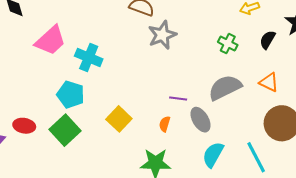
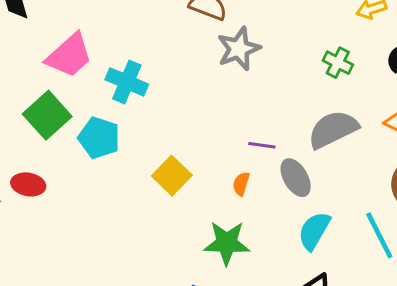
green square: (65, 130) -> (47, 115), moved

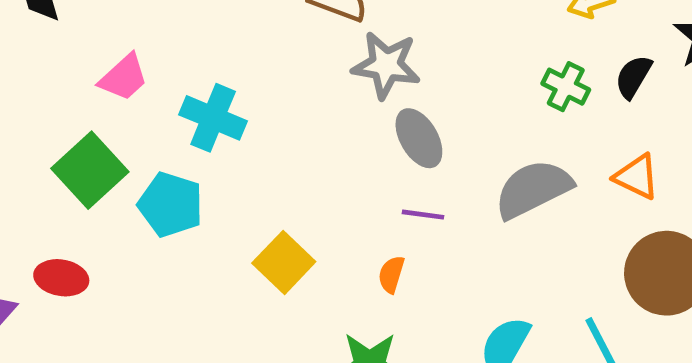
gray star: (239, 49) -> (386, 65), turned 30
pink trapezoid: (69, 56) -> (124, 77), size x0.7
green cross: (338, 63) -> (566, 87), moved
gray ellipse: (296, 178) -> (419, 138), moved

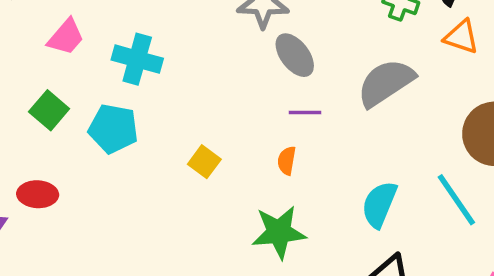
green square: (90, 170) -> (49, 110), size x0.7
orange triangle: (637, 177) -> (461, 37), moved
yellow square: (284, 262) -> (204, 162), size x0.7

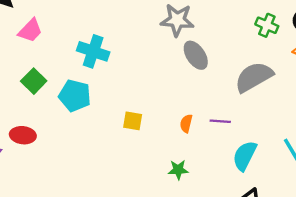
pink trapezoid: (66, 37) -> (30, 31), moved
purple line: (305, 112) -> (220, 121), moved
yellow square: (204, 162) -> (133, 121), turned -30
green star: (279, 232) -> (178, 170), size x0.6

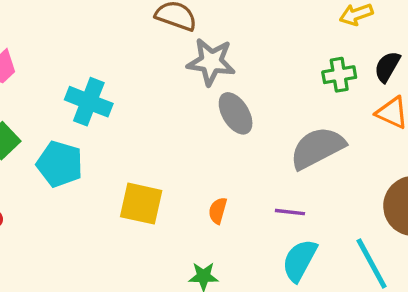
green cross: (267, 25) -> (339, 75), turned -35
yellow square: (133, 121) -> (141, 204), size x1.5
purple line: (220, 121) -> (290, 212), moved

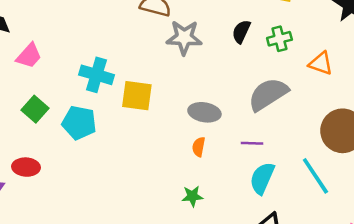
black semicircle: (387, 67) -> (241, 32), moved
gray ellipse: (236, 113) -> (204, 112), moved, turned -44
yellow square: (141, 204) -> (137, 96), moved

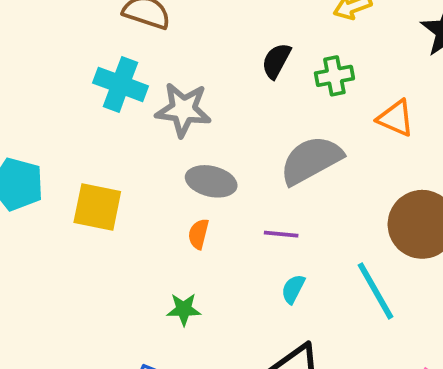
gray star: (184, 38) -> (183, 110), moved
cyan cross: (97, 75) -> (120, 84), moved
yellow square: (137, 96) -> (97, 207), moved
cyan semicircle: (262, 178) -> (293, 289), size x0.6

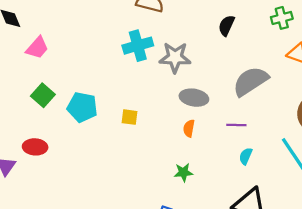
green cross: (334, 76) -> (282, 18), moved
cyan cross: (120, 84) -> (138, 46), turned -32
yellow square: (97, 207) -> (130, 117), size x0.6

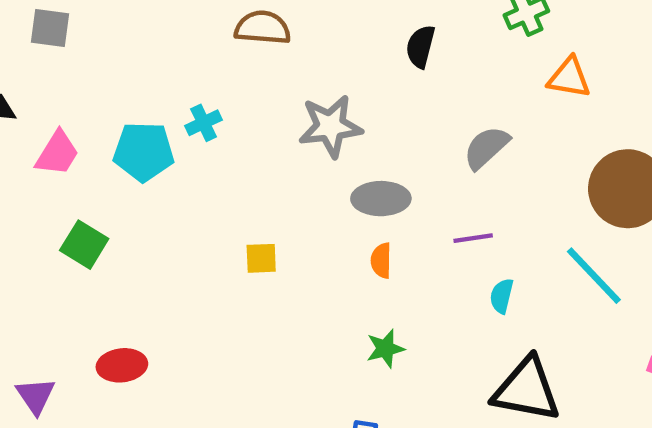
cyan cross: (138, 46) -> (204, 123), moved, size x0.6
gray semicircle: (251, 81) -> (486, 148), size x0.7
cyan pentagon: (82, 107) -> (144, 152), moved
red ellipse: (35, 147) -> (122, 365), moved

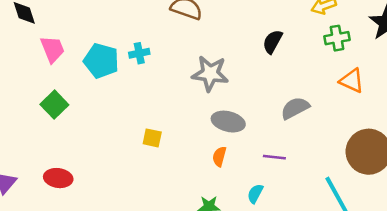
pink trapezoid: (57, 153) -> (53, 49), turned -68
cyan semicircle: (502, 296) -> (255, 194), moved

